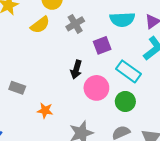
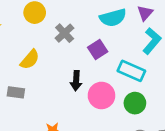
yellow semicircle: (40, 25) -> (30, 60), moved
gray rectangle: (17, 88) -> (16, 92), moved

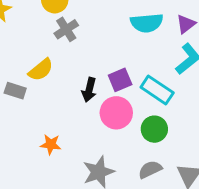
gray cross: (65, 33) -> (66, 29), moved
purple square: (98, 50) -> (120, 80), moved
yellow semicircle: (30, 60) -> (41, 70), moved

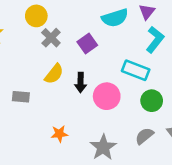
yellow semicircle: (41, 70) -> (54, 74), moved
purple square: (120, 80) -> (87, 44), moved
green circle: (154, 129) -> (152, 101), moved

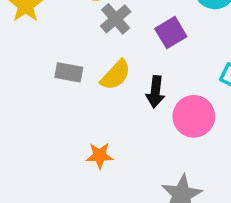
gray rectangle: (21, 97) -> (69, 72), moved
orange star: (59, 134) -> (100, 156), moved

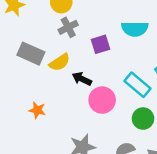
gray rectangle: (69, 72) -> (31, 54), size x1.5
black arrow: (155, 92) -> (82, 79), turned 96

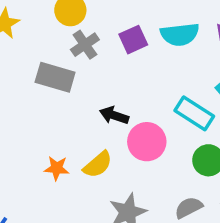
purple square: (101, 44) -> (133, 40), moved
gray rectangle: (31, 54) -> (55, 77), moved
yellow semicircle: (60, 62) -> (98, 165), moved

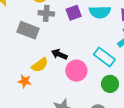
gray cross: (85, 45) -> (46, 13), turned 35
yellow semicircle: (98, 165) -> (40, 65), moved

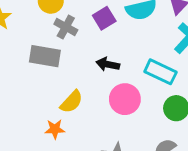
gray cross: (46, 13) -> (66, 27), turned 35
black arrow: (59, 54) -> (108, 64), moved

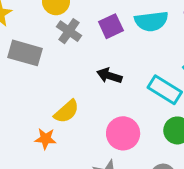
gray rectangle: (45, 56) -> (25, 53), moved
pink circle: (125, 99) -> (123, 133), moved

